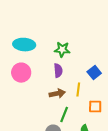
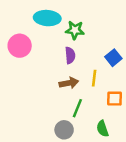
cyan ellipse: (24, 45) -> (47, 18), moved
pink circle: (21, 73) -> (20, 46), moved

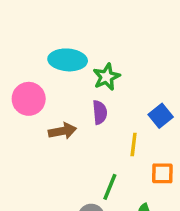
green star: (75, 30) -> (106, 77), turned -30
brown arrow: (69, 83) -> (63, 131), moved

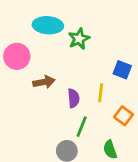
purple semicircle: (100, 112) -> (74, 98), moved
blue square: (161, 116) -> (122, 70), turned -30
orange square: (162, 173) -> (124, 116), turned 36

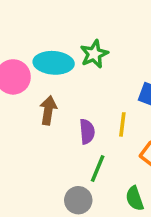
cyan ellipse: (48, 25) -> (54, 63), moved
brown arrow: (44, 82) -> (48, 110), turned -70

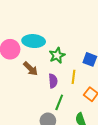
green star: (94, 54) -> (57, 55), moved
brown arrow: (48, 110) -> (31, 69), turned 126

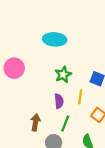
cyan ellipse: (34, 41) -> (55, 39), moved
brown arrow: (31, 69) -> (35, 122), moved, turned -126

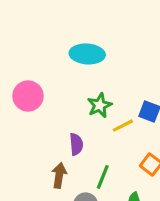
yellow line: (80, 97) -> (123, 126), moved, turned 56
purple semicircle: (59, 101) -> (76, 144), moved

